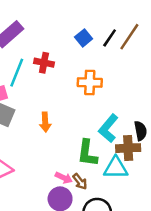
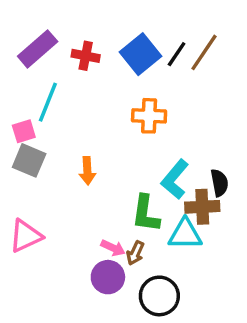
blue square: (84, 38) -> (140, 54), size x1.6
red cross: (44, 63) -> (86, 56), moved
brown arrow: (80, 181) -> (135, 253), turned 63

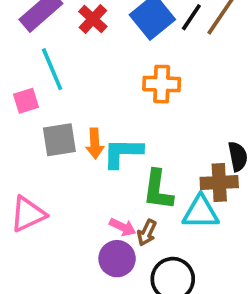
red cross: (86, 56) -> (93, 19), turned 32
cyan line: (48, 102) -> (52, 69), turned -45
gray square: (29, 160) -> (59, 140), moved, turned -32
cyan L-shape: (175, 179) -> (123, 153), moved, turned 51

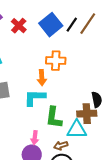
orange arrow: (95, 143) -> (42, 78), moved
pink arrow: (123, 227) -> (35, 138), turned 72
brown arrow: (147, 233) -> (61, 146), moved, turned 48

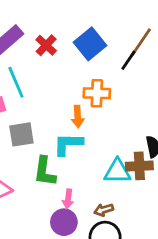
black line: (72, 25) -> (128, 60), moved
green L-shape: (54, 118) -> (45, 171), moved
cyan triangle: (77, 130) -> (117, 171), moved

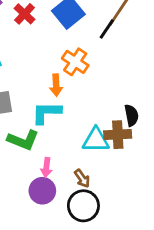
orange cross: (97, 93) -> (75, 62), turned 32
green L-shape: (45, 171) -> (23, 140), turned -76
brown arrow: (104, 210) -> (82, 178), turned -108

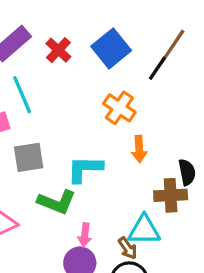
orange arrow: (56, 85) -> (139, 149), moved
cyan triangle: (96, 140) -> (144, 230), moved

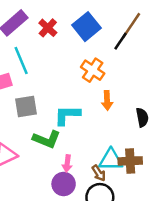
brown cross: (171, 195) -> (130, 161), moved

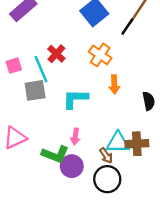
red cross: (48, 28) -> (56, 54), moved
cyan line: (21, 60) -> (41, 69), moved
green L-shape: (47, 139) -> (55, 154), moved
pink arrow: (67, 163) -> (75, 137), moved

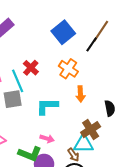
pink arrow: (75, 137) -> (47, 139), turned -80
brown cross: (137, 144) -> (91, 130), moved, turned -30

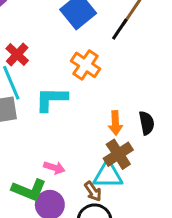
red cross: (31, 68) -> (17, 54), moved
orange arrow: (80, 94) -> (115, 123), moved
cyan L-shape: (47, 106) -> (51, 99), moved

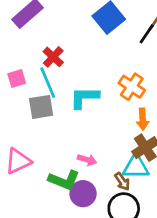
orange cross: (86, 65) -> (132, 87), moved

